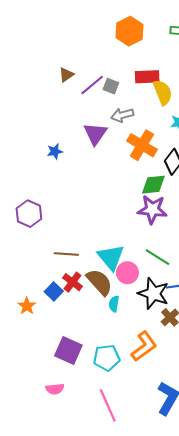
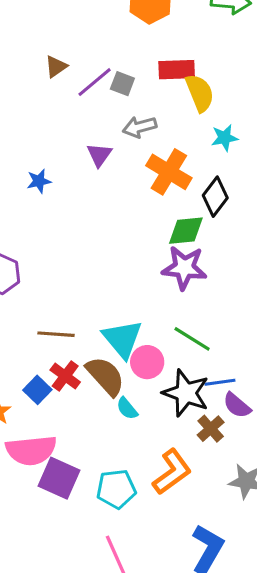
purple triangle: (95, 134) -> (99, 155), size x0.7
cyan semicircle: (114, 304) -> (127, 408), turned -49
pink semicircle: (55, 389) -> (31, 450), moved, size x1.8

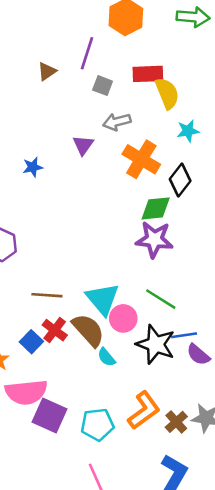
purple line: (95, 82) -> (87, 53), moved, turned -32
brown cross: (211, 429) -> (176, 422), moved

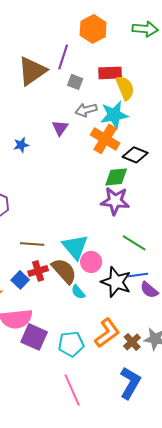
brown triangle: (47, 71) -> (32, 71), size x2.0
cyan star: (188, 131) -> (114, 115), moved, size x1.6
black diamond: (180, 180) -> (135, 155), turned 75
green line: (161, 299) -> (134, 243), moved
red cross: (55, 330) -> (38, 271), turned 36

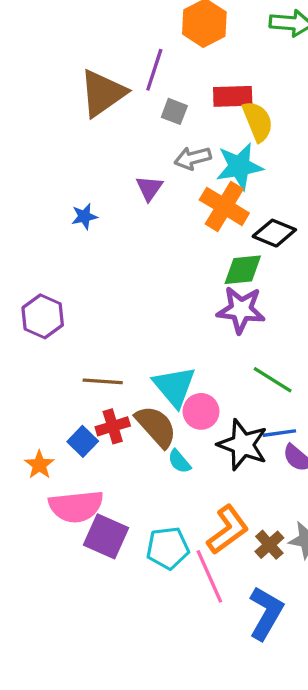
pink line: (72, 390) -> (209, 576), moved

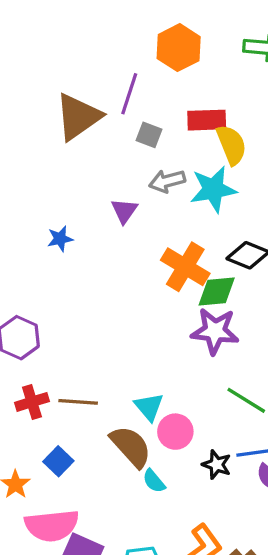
orange cross: (224, 206) -> (185, 267), moved
cyan triangle: (174, 386) -> (149, 407), size x0.7
red cross: (113, 426) -> (32, 402), moved
black star: (243, 445) -> (217, 465), size x0.6

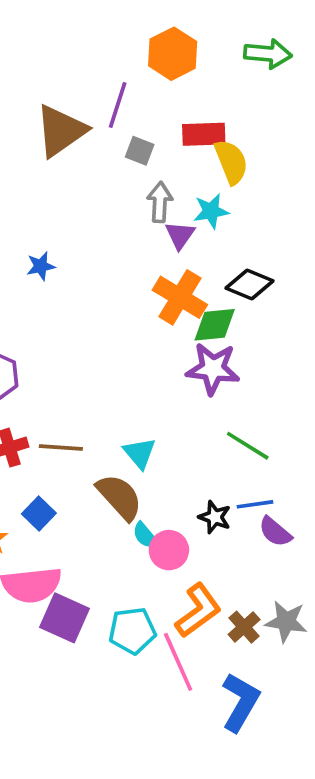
gray arrow: (167, 181) -> (160, 202), turned 108
cyan star: (213, 189) -> (211, 211), size x0.7
purple triangle: (124, 211) -> (180, 235), moved
pink circle: (175, 432) -> (169, 550), moved

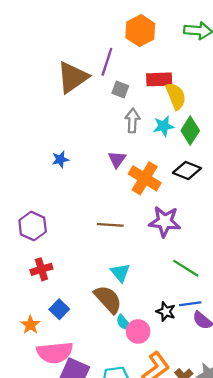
purple triangle: (180, 235) -> (117, 159), moved
green diamond: (215, 325) -> (190, 131), moved, turned -52
brown line: (61, 448) -> (110, 225), moved

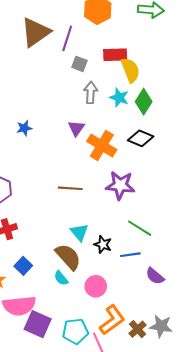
brown triangle: (73, 77) -> (36, 32), moved
cyan star: (164, 126) -> (119, 98), turned 30
blue line: (190, 304) -> (130, 255), moved
black star: (166, 311) -> (103, 244), moved
cyan semicircle: (124, 323) -> (61, 278), moved

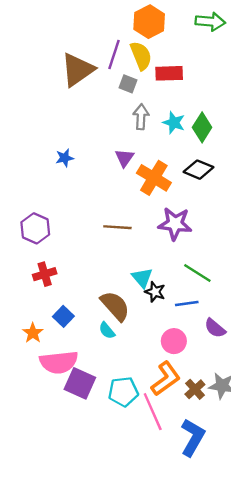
brown triangle: (36, 32) -> (78, 70), moved
yellow semicircle: (130, 70) -> (141, 56), moved
cyan triangle: (79, 232) -> (142, 278), moved
pink circle: (96, 286) -> (174, 341), moved

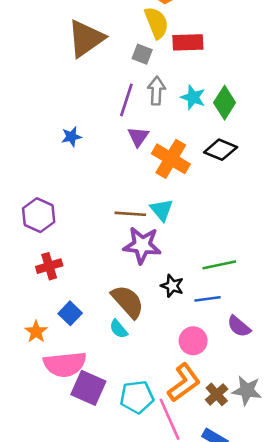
purple line: (114, 55) -> (126, 100), moved
purple star: (175, 224) -> (142, 245), moved
green line: (197, 273) -> (219, 265), turned -44
cyan triangle: (142, 278) -> (162, 210), moved

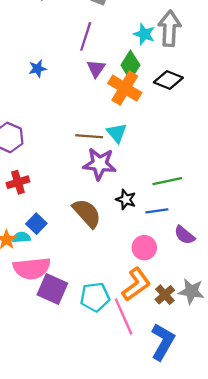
gray arrow: (156, 91) -> (170, 28), moved, size x1.4
green diamond: (225, 103) -> (130, 65), moved
cyan semicircle: (119, 329) -> (21, 237), moved, turned 126

